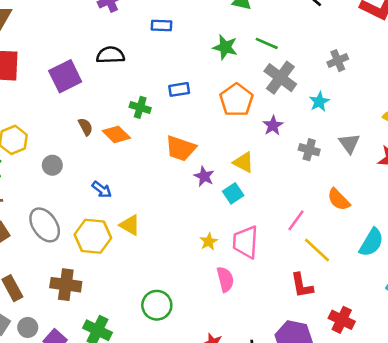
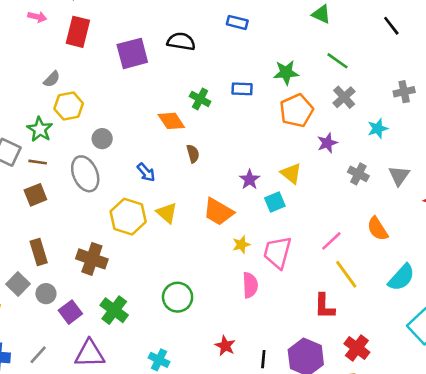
green star: (225, 47) -> (286, 73), moved, turned -30
gray cross: (280, 78) -> (344, 97), size x0.7
brown semicircle: (86, 127) -> (193, 154), moved
orange trapezoid: (181, 148) -> (218, 212), moved
gray ellipse: (45, 225) -> (85, 174), moved

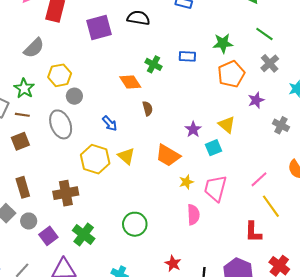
gray semicircle: (52, 79) -> (34, 48), size x1.5
yellow hexagon: (69, 106) -> (60, 75), moved
brown cross: (92, 259) -> (66, 193), turned -30

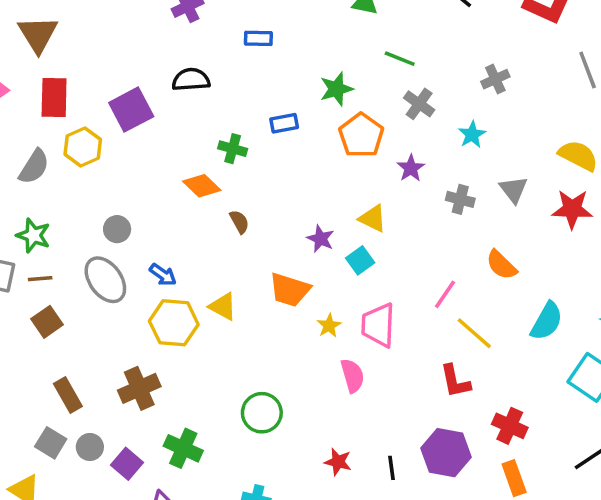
yellow hexagon: (60, 75) -> (83, 147), moved
blue arrow: (110, 123) -> (163, 275), moved

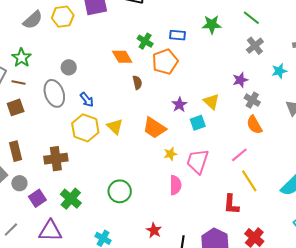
orange pentagon: (361, 135) -> (165, 62), moved
gray cross: (460, 199) -> (252, 100), moved
orange semicircle: (501, 265) -> (254, 125), moved

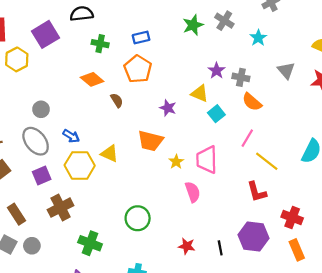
green star: (212, 25) -> (193, 25), moved
green cross: (145, 41) -> (100, 44), moved
purple star: (240, 80) -> (217, 71), moved
cyan square: (198, 123) -> (216, 114), moved
purple square: (37, 198) -> (42, 175), moved, turned 30

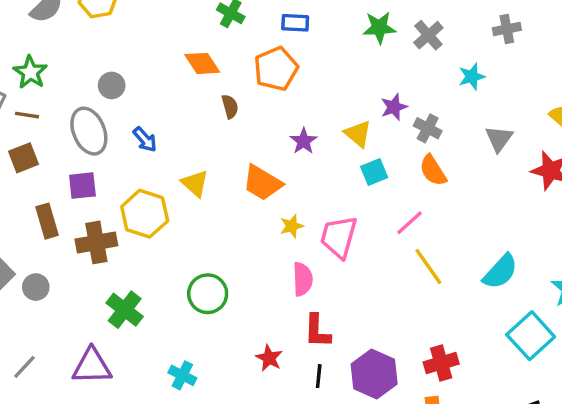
yellow hexagon: (80, 165) -> (145, 214), moved
red L-shape: (257, 192) -> (317, 331), moved
brown rectangle: (16, 214) -> (47, 221), moved
red cross: (292, 218) -> (441, 363), turned 36

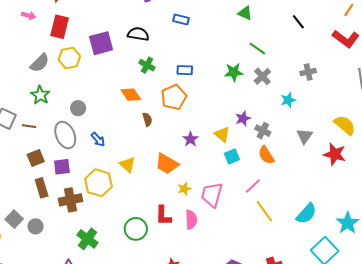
green star: (30, 72) -> (40, 95), moved
brown square: (24, 158) -> (36, 158), moved
red L-shape: (317, 331) -> (163, 216), moved

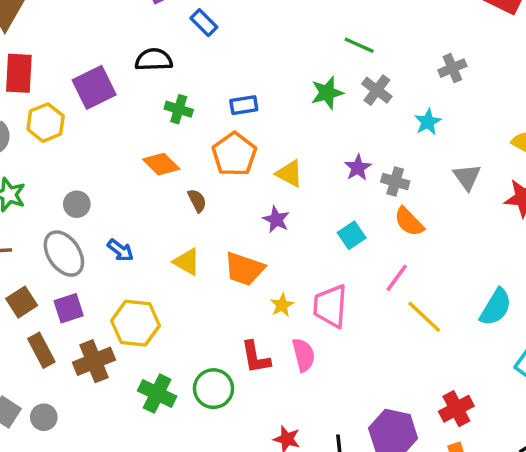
blue rectangle: (181, 19) -> (204, 23), moved, turned 42
yellow triangle: (222, 134) -> (289, 174), moved
yellow triangle: (127, 165) -> (187, 262), moved
green cross: (88, 239) -> (157, 394), moved

